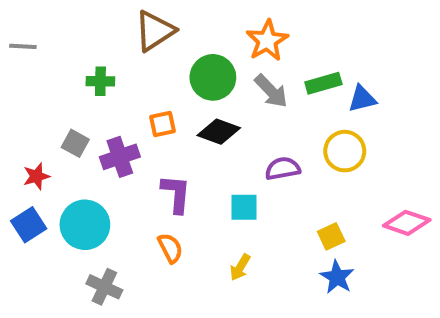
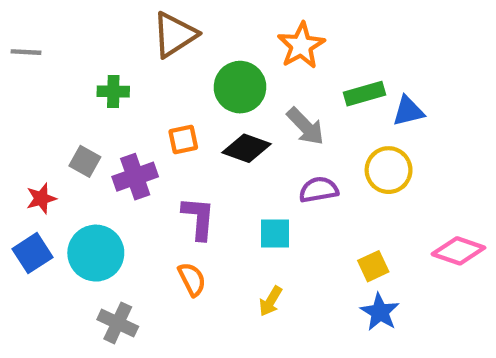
gray arrow: (271, 91) -> (306, 126), moved

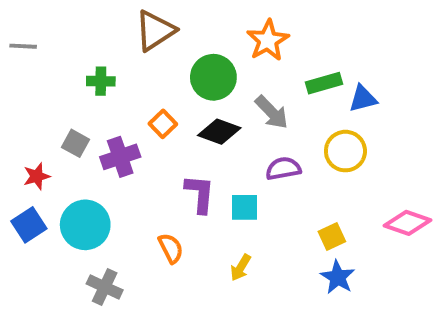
orange square: (183, 139) -> (163, 124), turned -32
purple L-shape: (199, 218) -> (200, 194), moved

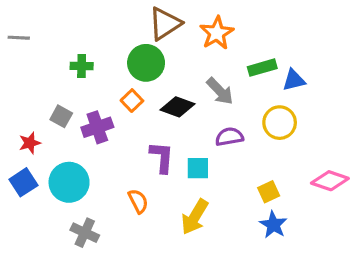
brown triangle: (155, 31) -> (165, 24), moved
green circle: (213, 77) -> (146, 63), moved
yellow arrow: (241, 268) -> (195, 217), size x1.6

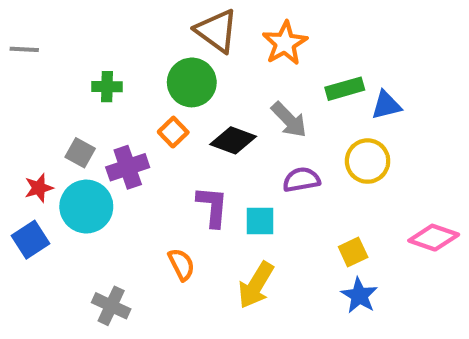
brown triangle: (165, 24) -> (217, 31), turned -51
cyan circle: (69, 182) -> (86, 207), moved

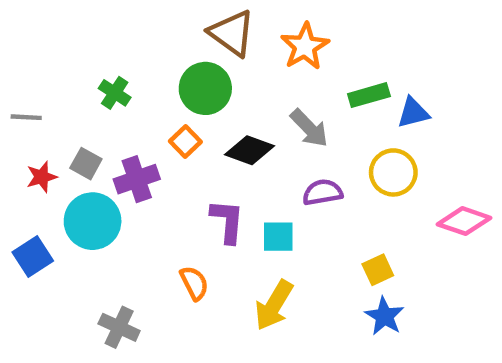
gray line: (24, 49) -> (26, 117), moved
green cross: (107, 87) -> (115, 93), turned 32
red star: (39, 188) -> (42, 177), moved
pink diamond: (434, 238) -> (464, 221), moved

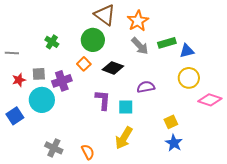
gray arrow: (309, 128) -> (140, 46), moved
gray square: (86, 164) -> (39, 74), turned -32
yellow circle: (393, 172) -> (189, 78), moved
orange semicircle: (194, 283) -> (88, 152), moved

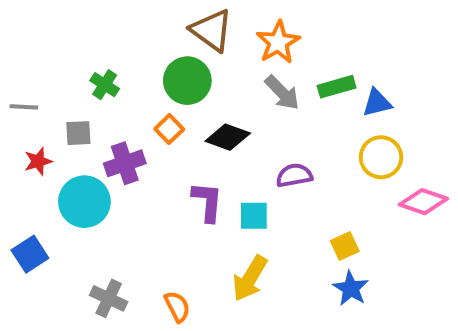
gray square: (39, 74) -> (78, 133), moved
blue square: (15, 116) -> (30, 254), moved

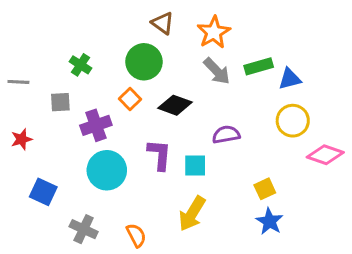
brown triangle: (212, 30) -> (163, 23), size x0.7
red star: (38, 161) -> (22, 139), moved
cyan circle: (84, 202) -> (107, 170), moved
blue square: (30, 254) -> (43, 192), moved, turned -32

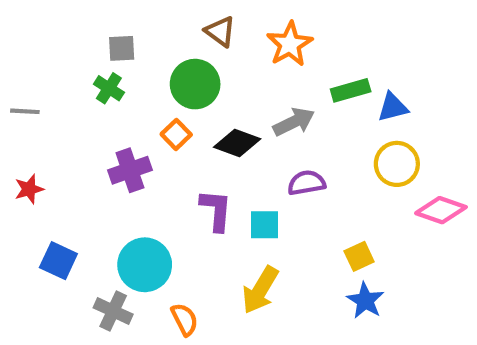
gray arrow: (217, 71) -> (294, 122), moved, turned -72
gray square: (60, 102) -> (122, 48), moved
cyan circle: (107, 170) -> (145, 265), moved

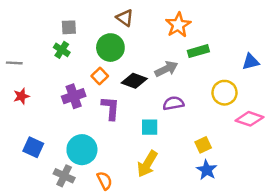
orange star: (290, 44) -> (178, 25), moved
blue triangle: (393, 107) -> (251, 62), moved
red star: (29, 189) -> (21, 96), moved
purple L-shape: (216, 210) -> (110, 108), moved

